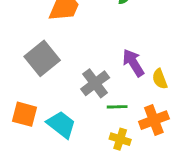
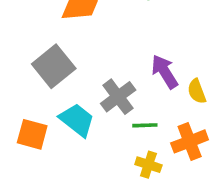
cyan trapezoid: (61, 124) -> (77, 120), moved

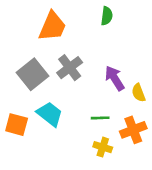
gray cross: (118, 97) -> (70, 68), moved

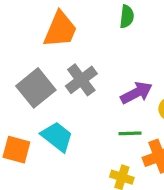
purple arrow: (115, 78) -> (136, 93), turned 95
green line: (100, 118) -> (130, 133), moved

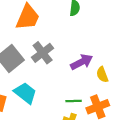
green line: (130, 133) -> (74, 101), moved

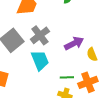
cyan trapezoid: (25, 93) -> (40, 60), moved, turned 30

